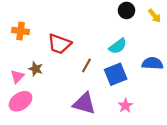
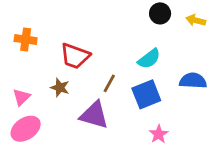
yellow arrow: (155, 16) -> (196, 20), turned 144
brown star: (36, 69) -> (60, 88), moved
purple triangle: (84, 103) -> (94, 115), moved

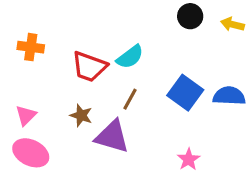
cyan semicircle: (149, 59) -> (130, 57), moved
brown star: (60, 88) -> (81, 115), moved
blue square: (146, 94) -> (185, 93), moved, turned -32
pink ellipse: (26, 129) -> (31, 153), turned 60

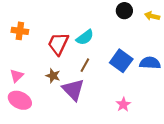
red trapezoid: (89, 67) -> (58, 44), turned 95
purple triangle: (112, 137) -> (73, 90), turned 30

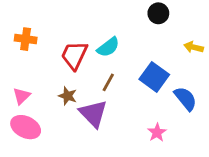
yellow arrow: (152, 16) -> (194, 47), moved
blue semicircle: (150, 63) -> (185, 99), moved, turned 48

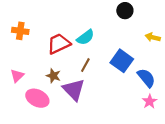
red trapezoid: (74, 55) -> (59, 44), turned 40
pink ellipse: (26, 127) -> (37, 98), moved
pink star: (157, 132) -> (150, 101), moved

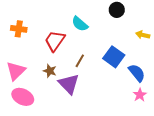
cyan semicircle: (85, 37) -> (80, 24), moved, turned 78
red trapezoid: (59, 44) -> (55, 41), turned -30
pink triangle: (17, 76) -> (16, 71), size x1.5
pink ellipse: (37, 98) -> (23, 97), moved

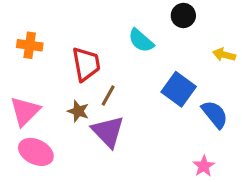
cyan semicircle: (80, 24) -> (141, 41), moved
red trapezoid: (55, 41) -> (86, 64), turned 135
brown line: (80, 61) -> (108, 95), moved
pink star: (140, 95) -> (204, 166), moved

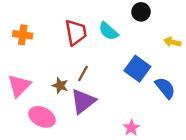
red trapezoid: (86, 64) -> (76, 32), moved
purple triangle: (108, 132) -> (83, 101), turned 36
pink ellipse: (36, 152) -> (42, 117), moved
pink star: (204, 166) -> (131, 128), moved

